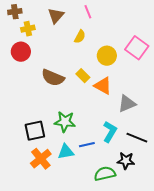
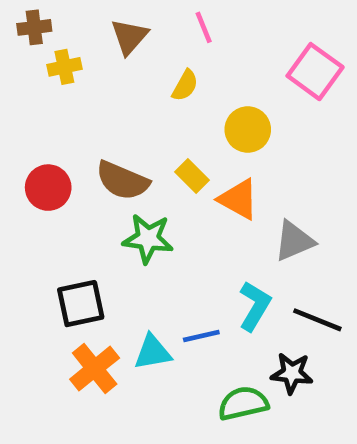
pink square: (137, 48) -> (315, 72), moved
red circle: (21, 52) -> (48, 188), moved
green star: (65, 122) -> (148, 239), moved

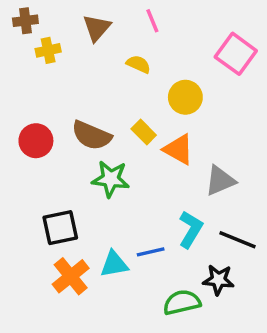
yellow semicircle: (185, 85) -> (138, 64), turned -95

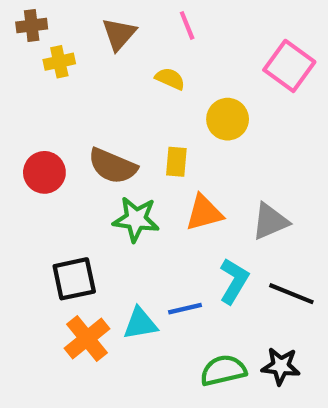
yellow rectangle: (144, 132) -> (176, 162), turned 50
orange triangle: (178, 149) -> (204, 213), moved, turned -44
black star: (218, 280) -> (281, 366), moved

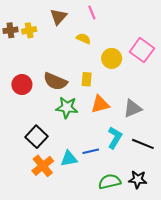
brown cross: (32, 25) -> (10, 30), moved
pink square: (289, 66) -> (142, 50), moved
black square: (74, 279) -> (37, 137), turned -35

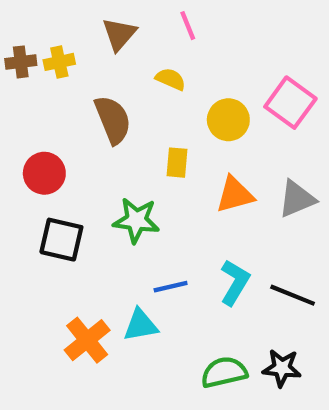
brown semicircle: (55, 81) -> (113, 120), moved, turned -135
orange triangle: (100, 104) -> (235, 195), moved
gray triangle: (132, 109) -> (297, 199), moved
black square: (37, 137) -> (61, 240), moved, turned -30
blue line: (91, 151) -> (171, 287), moved

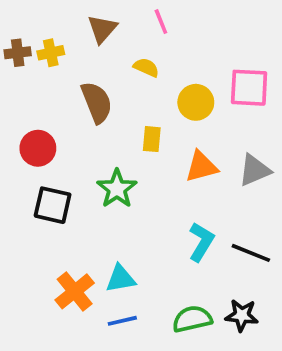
pink square: (290, 103) -> (249, 88), turned -33
green star: (136, 220) -> (117, 189), turned 30
blue line: (171, 287) -> (122, 321), moved

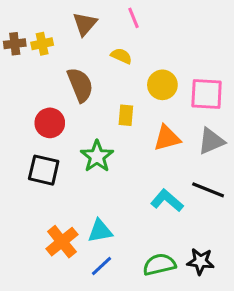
pink square: (249, 88) -> (207, 94), moved
red circle: (38, 148) -> (50, 123), moved
cyan L-shape: (201, 242) -> (167, 201), turned -80
black line: (251, 253) -> (208, 190), moved
blue line: (122, 321) -> (102, 266), turned -30

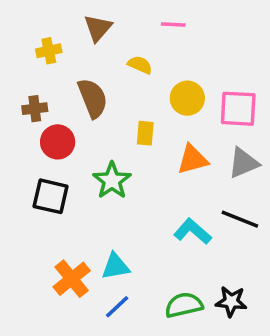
pink line: (134, 18) -> (173, 24), moved, turned -65
brown cross: (15, 44) -> (35, 109), moved

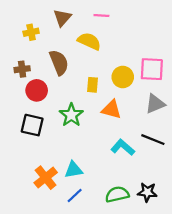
pink line: (173, 24) -> (101, 15), moved
yellow semicircle: (140, 65) -> (89, 41), size x1.5
yellow circle: (187, 98) -> (123, 77), moved
orange triangle: (193, 159) -> (112, 109), moved, turned 30

